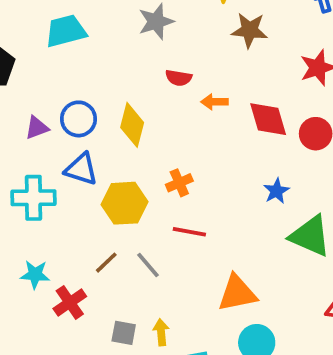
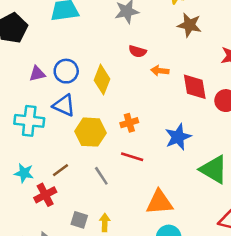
blue star: (276, 191) -> (178, 137), moved, size x1.5
brown line: (106, 263) -> (61, 170), moved

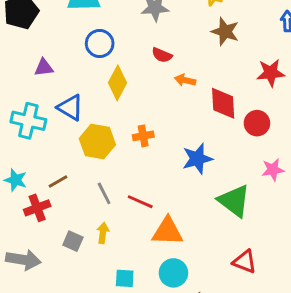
blue circle: (66, 71) -> (100, 43), moved
red line: (132, 157) -> (140, 202), moved
yellow arrow: (105, 223) -> (103, 233), moved

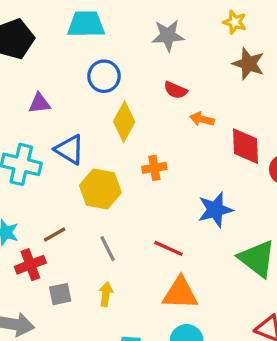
orange cross: (143, 136) -> (154, 168), moved
red line: (140, 202) -> (168, 248), moved
gray square: (73, 241) -> (60, 294), moved, turned -36

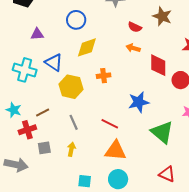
red semicircle: (176, 90) -> (135, 27), moved
yellow diamond: (124, 122) -> (87, 47), turned 40

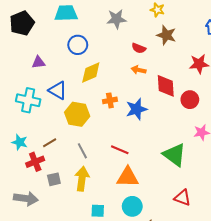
blue star: (139, 102) -> (136, 109), moved
yellow arrow: (71, 149) -> (82, 179), size x1.6

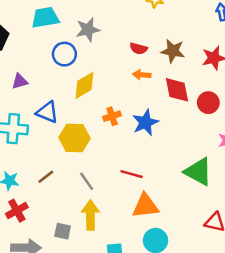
gray star: (116, 19) -> (88, 30), moved
brown star: (166, 35) -> (173, 51), moved
red cross: (35, 162) -> (17, 211), moved
gray square: (54, 179) -> (63, 231), moved, turned 32

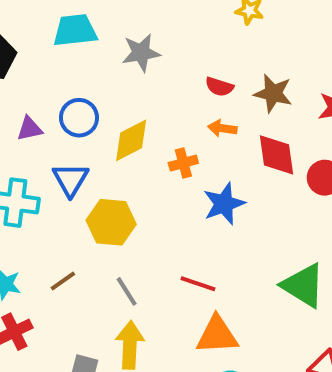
blue circle: (64, 54) -> (79, 118), moved
blue triangle: (47, 112) -> (70, 179), turned 35
orange cross: (112, 116) -> (183, 163), moved

